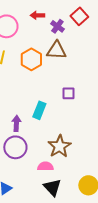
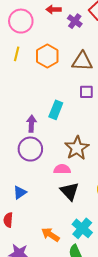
brown triangle: (56, 50) -> (82, 61), moved

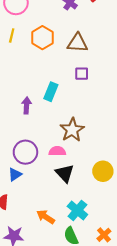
purple circle: (30, 149) -> (25, 152), moved

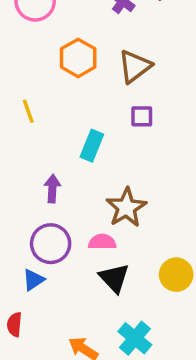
yellow line: (12, 35) -> (28, 111), moved, turned -32
brown triangle: (77, 43) -> (135, 67), turned -40
purple arrow: (27, 105) -> (52, 189), moved

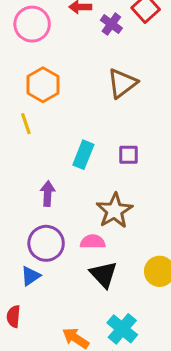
orange hexagon: (78, 58) -> (43, 85), moved
purple square: (142, 116) -> (128, 155), moved

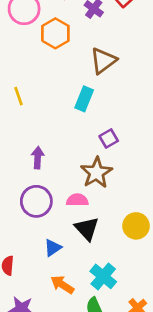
orange hexagon: (43, 85) -> (55, 33), moved
cyan rectangle: (83, 155) -> (84, 99), moved
purple square: (128, 155) -> (109, 138), moved, turned -30
blue triangle: (31, 276) -> (53, 248), moved

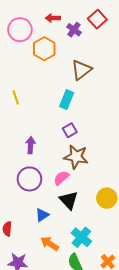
purple square: (109, 138) -> (70, 130), moved
brown star: (96, 173) -> (76, 157), turned -30
pink semicircle: (77, 200) -> (61, 178), turned -42

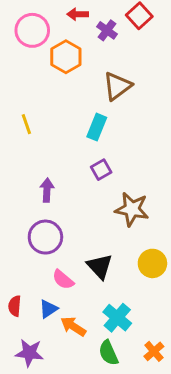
brown star: (76, 157) -> (132, 209), moved
pink semicircle: (61, 178) -> (63, 280), moved, turned -98
blue triangle: (42, 215) -> (48, 309), moved

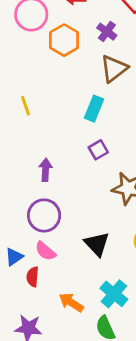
purple cross: (107, 30) -> (107, 32), moved
pink semicircle: (63, 280) -> (45, 251), moved
red semicircle: (15, 306) -> (33, 277), moved
blue triangle: (48, 309) -> (14, 257), moved

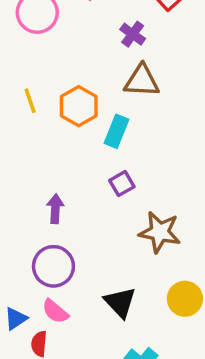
orange hexagon: (64, 40) -> (79, 106), moved
brown triangle: (114, 69) -> (142, 81), turned 40
yellow line: (26, 106) -> (30, 101), moved

